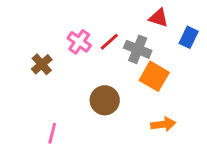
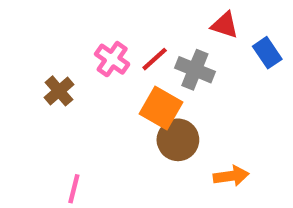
blue rectangle: (189, 37) -> (267, 53), turned -60
orange square: (154, 76) -> (161, 108), moved
brown circle: (105, 100) -> (178, 140), moved

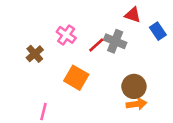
red line: (155, 59) -> (96, 45), moved
orange square: (161, 108) -> (76, 78), moved
brown circle: (178, 140) -> (134, 86), moved

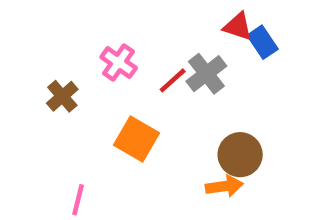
blue rectangle: (158, 31) -> (263, 42), moved
gray cross: (115, 41) -> (206, 74), turned 30
orange arrow: (136, 104) -> (224, 186), moved

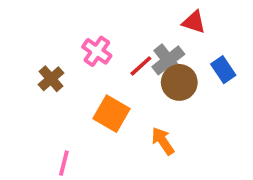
blue rectangle: (263, 42) -> (223, 70), moved
brown circle: (240, 155) -> (179, 82), moved
orange arrow: (224, 186) -> (163, 141), moved, turned -116

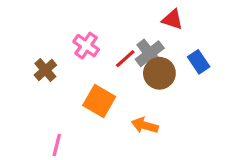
orange arrow: (163, 141) -> (145, 125), turned -40

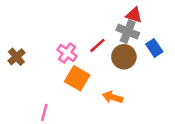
pink cross: (86, 46) -> (67, 53), moved
gray cross: (150, 54) -> (128, 31), moved, turned -30
brown cross: (45, 70) -> (16, 57), moved

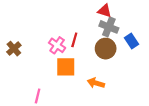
red triangle: (134, 15) -> (105, 11), moved
red line: (97, 45) -> (74, 40), moved, turned -32
orange square: (77, 78) -> (66, 67), turned -30

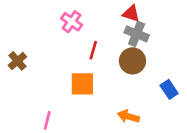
blue rectangle: (131, 41) -> (169, 89), moved
pink cross: (57, 45) -> (72, 22), moved
orange arrow: (96, 83) -> (128, 116), moved

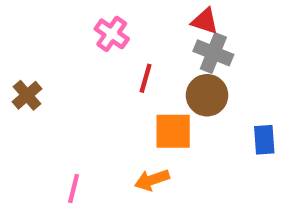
orange square: (82, 84) -> (173, 131), moved
blue rectangle: (169, 89) -> (264, 140), turned 30
orange arrow: (128, 116) -> (152, 180), moved, turned -35

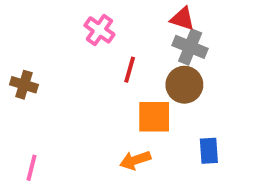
brown cross: (27, 95) -> (24, 85), turned -32
blue rectangle: (264, 140) -> (209, 151), moved
pink line: (74, 188) -> (31, 168), moved

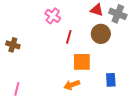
gray cross: (190, 47) -> (118, 14), moved
brown circle: (184, 85) -> (101, 34), moved

